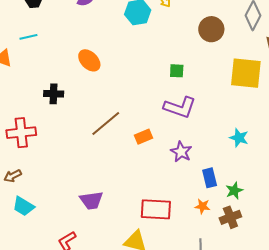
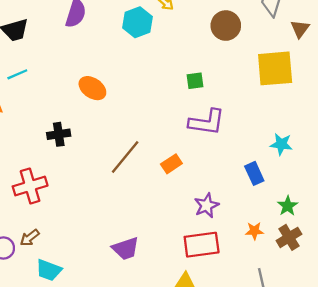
purple star: (181, 152) -> (207, 205), moved, turned 30
blue rectangle: (210, 178) -> (254, 173), moved

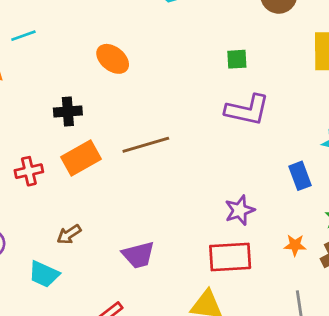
brown line: (125, 157) -> (146, 145), turned 30
orange rectangle: (171, 164) -> (81, 158), moved, size x1.5
red cross: (30, 186) -> (29, 171), size x0.7
brown arrow: (30, 238) -> (69, 234), moved

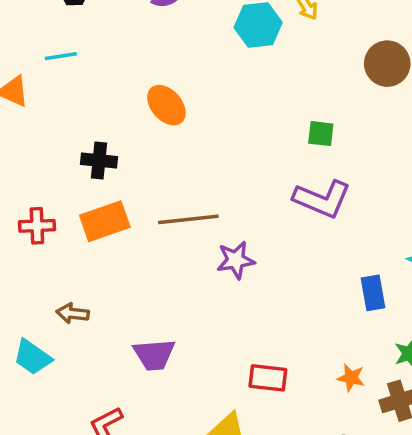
purple star: (240, 210) -> (236, 260), moved
brown arrow: (69, 234) -> (73, 313), turned 30
red rectangle: (230, 257) -> (268, 378), size x0.7

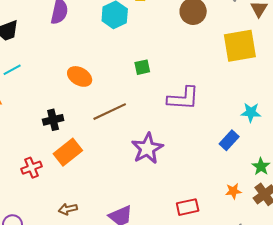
green square: (321, 134) -> (142, 67), moved
brown line: (188, 219) -> (110, 112), moved
purple star: (236, 260) -> (147, 148), size x1.4
blue rectangle: (373, 293) -> (229, 140), turned 72

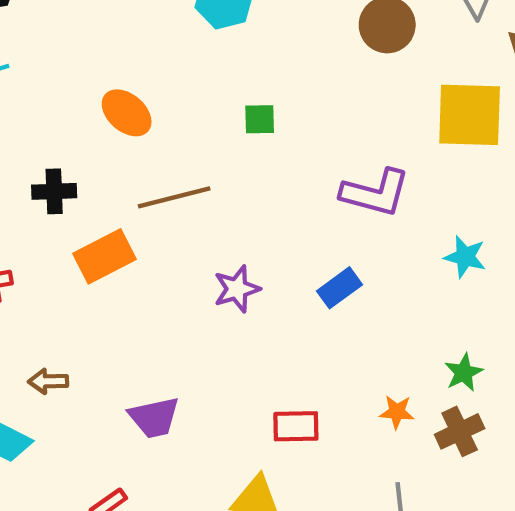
purple L-shape: (183, 98) -> (375, 193), moved
blue rectangle: (229, 140) -> (340, 288), moved
purple star: (147, 148) -> (237, 289), size x0.7
orange rectangle: (68, 152) -> (105, 256), moved

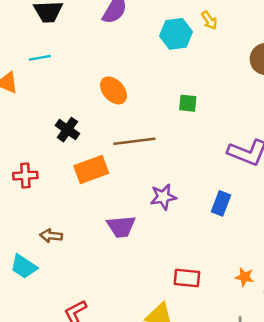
black cross: (54, 191) -> (67, 130), turned 30
blue rectangle: (340, 288) -> (221, 203), turned -40
purple trapezoid: (154, 417) -> (121, 227), moved

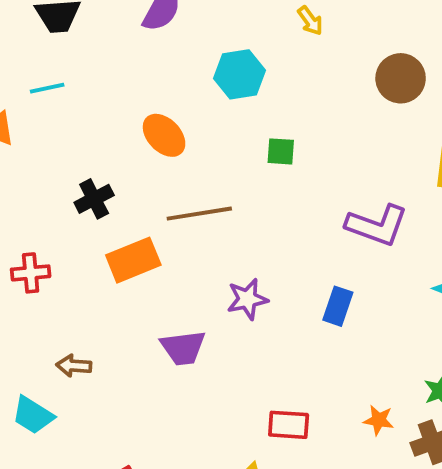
cyan hexagon: (176, 34) -> (239, 74), moved
black cross: (67, 130) -> (94, 199), turned 30

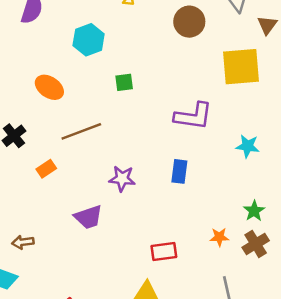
orange rectangle: (133, 260) -> (46, 169), size x0.6
purple star: (247, 299) -> (122, 179), turned 30

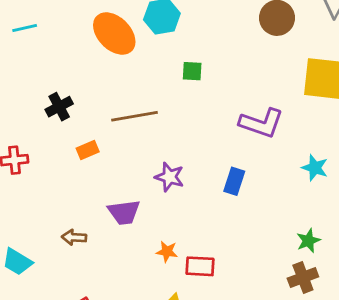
orange ellipse: (49, 87) -> (114, 34), moved, size x1.4
orange star: (219, 237) -> (167, 252), moved
brown arrow: (23, 242) -> (74, 237), moved

